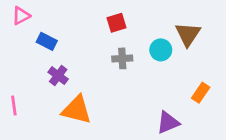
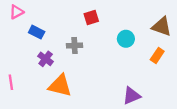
brown triangle: (188, 34) -> (162, 26), moved, turned -45
gray cross: (122, 58) -> (75, 45), moved
orange rectangle: (201, 93) -> (157, 56), moved

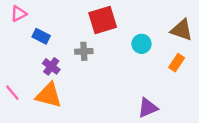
red square: (91, 18) -> (103, 20), size x1.6
pink line: (11, 82) -> (12, 93), turned -32
orange triangle: (60, 86) -> (49, 95), moved

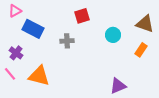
red square: (103, 20) -> (82, 16), size x0.7
blue rectangle: (41, 36) -> (33, 29), size x1.5
purple cross: (51, 66) -> (16, 53), moved

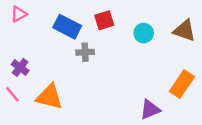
blue rectangle: (33, 29) -> (67, 27), moved
cyan circle: (113, 35) -> (144, 33), moved
orange rectangle: (141, 50) -> (182, 84), moved, size x1.5

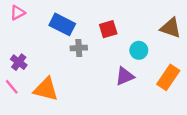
red square: (104, 20) -> (108, 29), moved
cyan circle: (144, 33) -> (139, 50), moved
purple triangle: (150, 110) -> (125, 76), moved

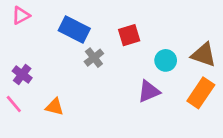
brown triangle: (171, 28) -> (204, 55), moved
gray cross: (79, 48) -> (94, 58), turned -35
orange triangle: (46, 89) -> (55, 107), size x0.6

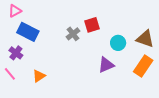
blue rectangle: (74, 29) -> (28, 32), moved
gray cross: (94, 58) -> (73, 34), moved
orange triangle: (55, 107) -> (39, 76), turned -48

